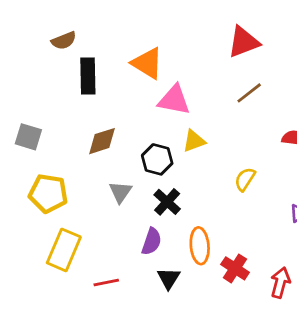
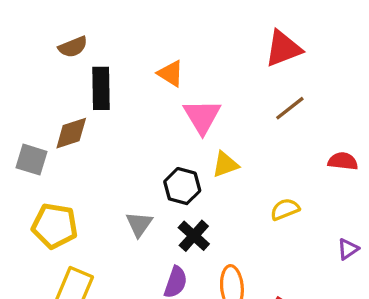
orange triangle: (147, 63) -> (171, 73), size x0.7
pink triangle: (174, 100) -> (202, 116), turned 48
brown diamond: (102, 141) -> (71, 133), moved
yellow semicircle: (245, 179) -> (285, 209), turned 35

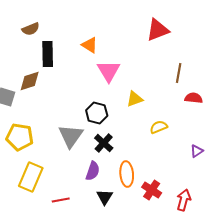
brown line: (290, 108) -> (179, 73), moved, turned -42
yellow triangle: (225, 165) -> (135, 99), moved
gray triangle: (139, 224) -> (71, 136), size x1.5

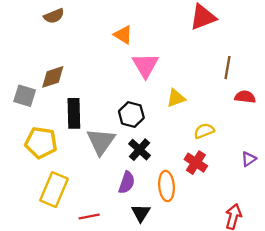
black rectangle: (48, 54) -> (74, 113), moved
red cross: (152, 190) -> (196, 163), moved

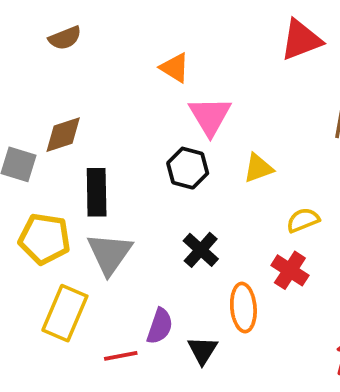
black hexagon: (131, 114) -> (188, 168), moved
gray triangle: (101, 141) -> (110, 254), moved
purple semicircle: (127, 182) -> (160, 326), moved

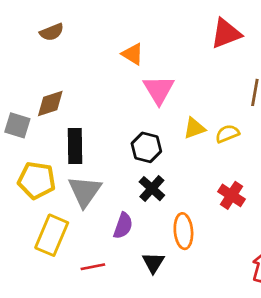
black hexagon: (188, 168) -> (146, 147), moved
yellow semicircle: (303, 220) -> (227, 134), moved
red cross: (290, 270) -> (231, 195), moved
purple semicircle: (160, 326) -> (123, 226), moved

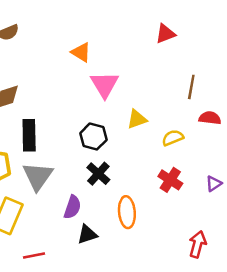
red triangle: (226, 33) -> (165, 34), size x0.7
yellow semicircle: (227, 134) -> (173, 138), moved
black triangle: (153, 263) -> (87, 234), moved, turned 40
red line: (93, 267) -> (34, 255), moved

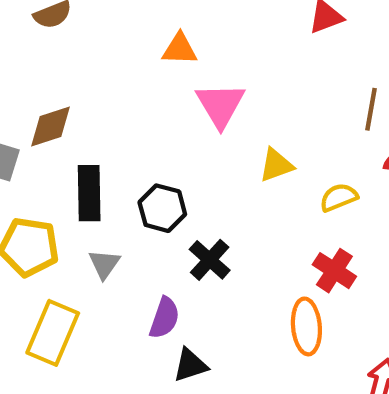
orange triangle: (81, 52) -> (180, 49), turned -30
black hexagon: (93, 137) -> (162, 208), moved
gray triangle: (38, 176) -> (104, 264), size x0.6
orange ellipse: (127, 212) -> (306, 326), moved

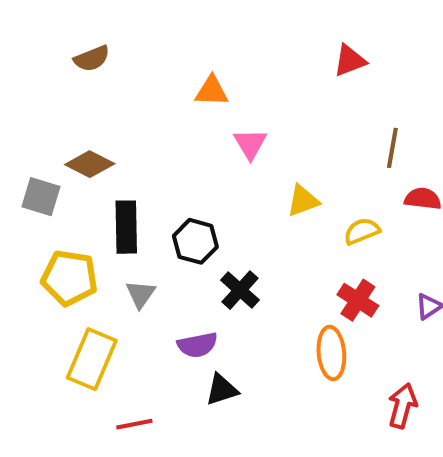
pink triangle: (220, 105) -> (250, 144), size x0.7
brown diamond: (50, 126) -> (90, 164), turned 45
purple semicircle: (164, 318) -> (197, 345), turned 60

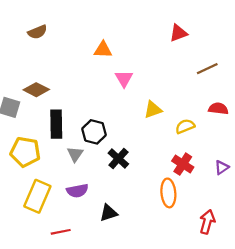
brown line: (392, 148) -> (207, 69), moved, turned 55
gray triangle: (141, 294) -> (75, 154), moved
purple semicircle: (197, 345) -> (77, 191), moved

